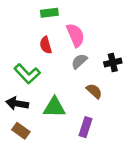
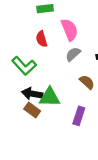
black arrow: (17, 103) -> (32, 94), moved
brown rectangle: (21, 131) -> (32, 110), moved

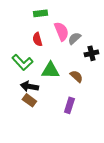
gray semicircle: (73, 54) -> (74, 38), moved
green triangle: (50, 97) -> (50, 70), moved

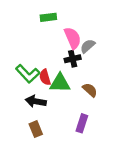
red semicircle: (37, 39) -> (45, 77), moved
black cross: (91, 53) -> (73, 59), moved
brown rectangle: (29, 100) -> (36, 129), moved, turned 32

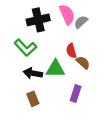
black cross: (73, 59) -> (38, 20), moved, size x1.5
red semicircle: (45, 77) -> (71, 51), moved
green triangle: (60, 83) -> (55, 69), moved

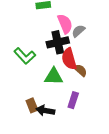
black cross: (38, 20) -> (58, 42), moved
red semicircle: (71, 51) -> (69, 59), size x1.5
black arrow: (33, 73) -> (45, 111), moved

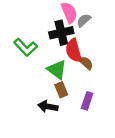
green triangle: (54, 76) -> (57, 70), turned 36
purple rectangle: (73, 100) -> (87, 101), moved
brown rectangle: (32, 105) -> (61, 90), moved

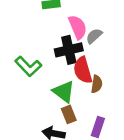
brown semicircle: (86, 63) -> (97, 84), turned 56

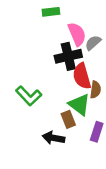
green L-shape: (28, 66) -> (29, 96), moved
green triangle: (64, 92) -> (79, 105), moved

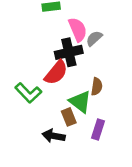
red semicircle: (82, 76) -> (56, 73), moved, turned -125

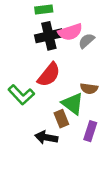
pink semicircle: (78, 29) -> (70, 32), turned 95
black cross: (69, 52) -> (49, 36), moved
brown semicircle: (97, 86) -> (89, 88), turned 90

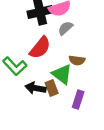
gray semicircle: (86, 41) -> (65, 28), moved
black arrow: (46, 137) -> (35, 88), moved

